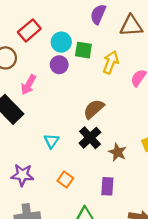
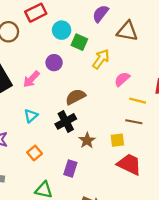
purple circle: (59, 65) -> (54, 63), moved
pink arrow: (28, 85) -> (31, 79), moved

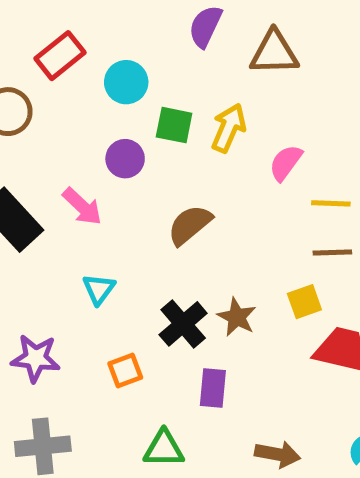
green square: (79, 42) -> (174, 125), moved
pink arrow: (31, 79) -> (82, 207), turned -78
black cross: (66, 121) -> (183, 324), moved
orange square: (35, 153) -> (125, 371), turned 32

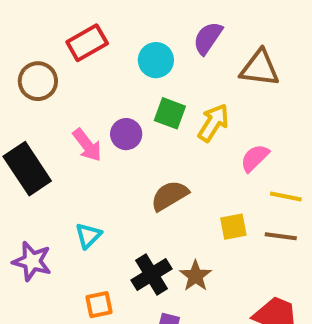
cyan circle: (126, 82) -> (156, 60), moved
pink arrow: (82, 207) -> (87, 145), moved
yellow square: (304, 302) -> (233, 227), moved
purple star: (36, 358) -> (32, 261), moved

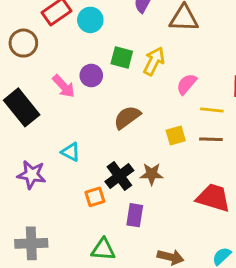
cyan circle: (156, 60) -> (90, 20), moved
cyan triangle: (88, 236) -> (71, 152), turned -42
brown star: (195, 276) -> (152, 174), turned -30
orange square: (99, 305) -> (95, 197), moved

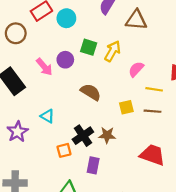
brown semicircle: (127, 117) -> (91, 92), turned 65
purple star: (32, 175) -> (18, 132), turned 30

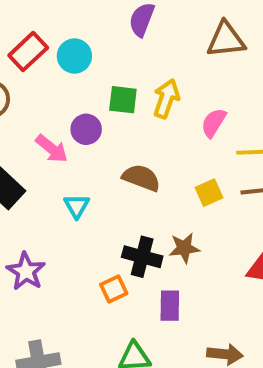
brown triangle: (136, 20) -> (226, 40), moved
cyan triangle: (47, 116) -> (77, 206), moved, turned 40
black cross: (83, 136) -> (142, 257), turned -30

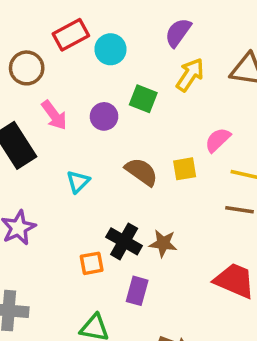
yellow arrow: (166, 99) -> (190, 75), moved
pink arrow: (52, 149) -> (54, 115), moved
yellow square: (209, 193) -> (185, 169), moved

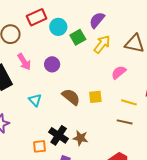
green square: (143, 99) -> (78, 37), moved, turned 35
pink semicircle: (218, 140) -> (119, 72), moved
cyan triangle: (78, 182) -> (35, 100), turned -32

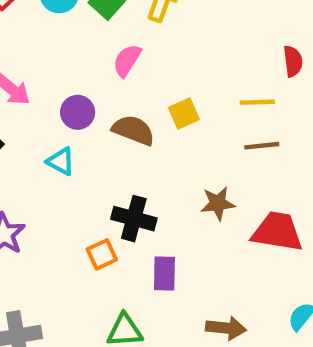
purple circle: (52, 64) -> (78, 112), moved
pink semicircle: (119, 72) -> (127, 60), moved
brown star: (80, 138) -> (218, 203), moved

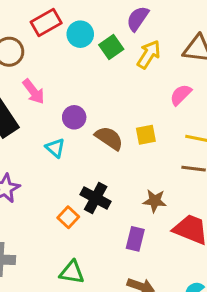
pink semicircle: (127, 60) -> (181, 95), moved
orange square: (102, 254) -> (68, 217), turned -35
purple rectangle: (164, 273) -> (135, 239), moved

